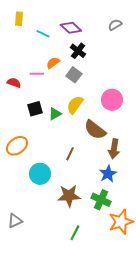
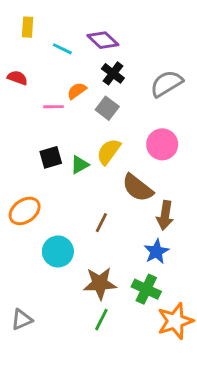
gray semicircle: (115, 25) -> (167, 84), moved, size x1.6
red semicircle: (14, 83) -> (17, 78), moved
green line: (75, 233) -> (101, 320), moved

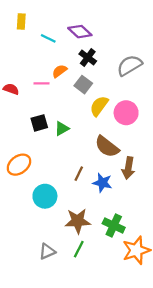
red semicircle: (17, 78) -> (11, 89), moved
yellow semicircle: (109, 152) -> (99, 106), moved
blue star: (156, 252) -> (102, 183), moved, turned -30
gray triangle: (22, 320) -> (47, 251), moved

